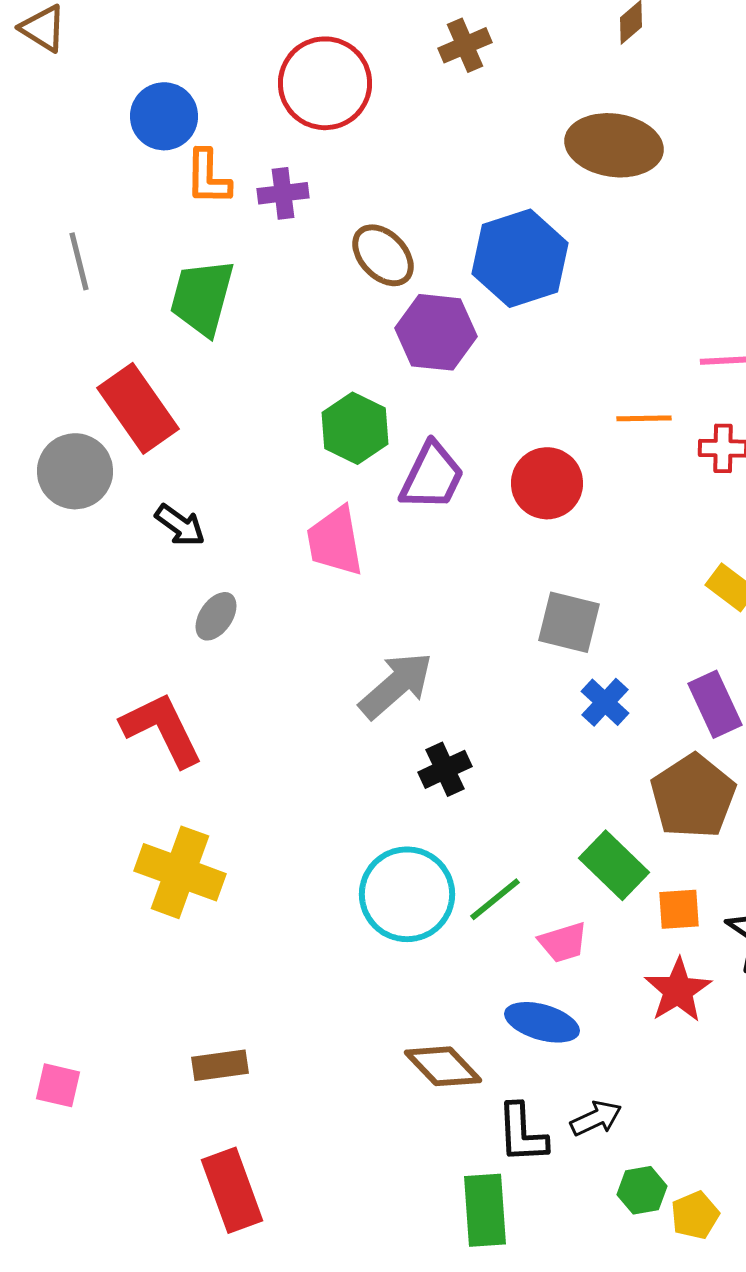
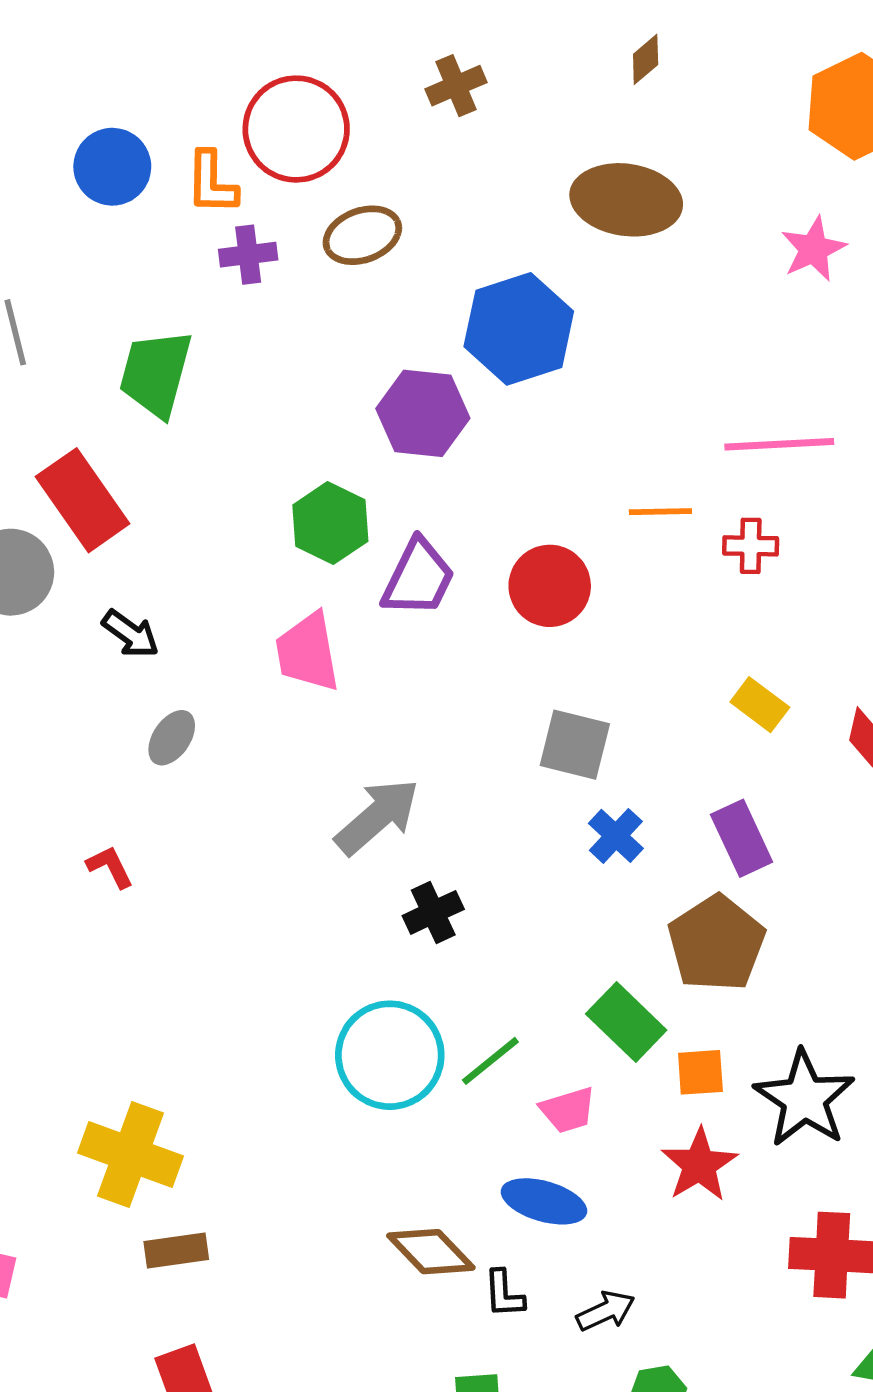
orange L-shape: (208, 177) -> (212, 183), moved
brown ellipse: (383, 255) -> (362, 235), moved, turned -66
red L-shape: (162, 729) -> (110, 867), size x0.5
yellow cross: (180, 872) -> (131, 1155), moved
black L-shape: (522, 1133) -> (504, 1294), moved, size x0.7

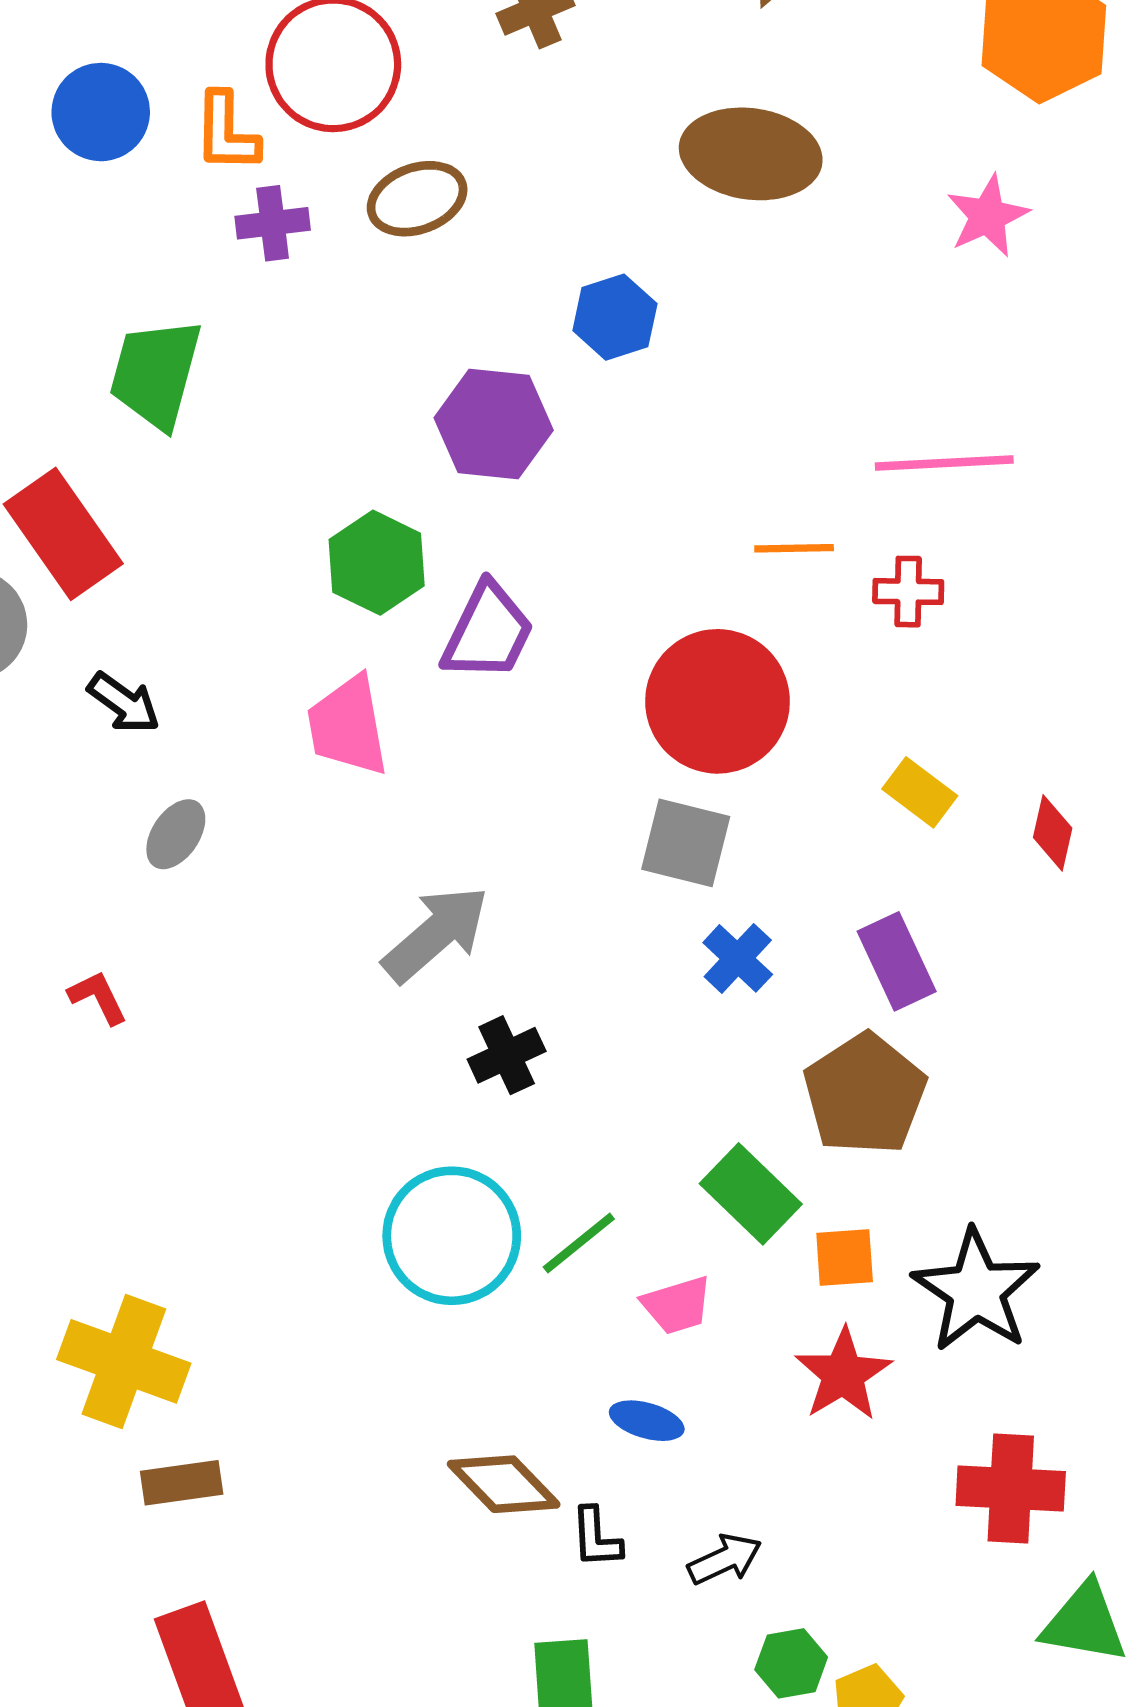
blue hexagon: (519, 329) -> (615, 317), size x0.6
red circle: (550, 586) -> (717, 701), moved, size x1.4
blue ellipse: (544, 1201) -> (647, 1421), size x0.7

